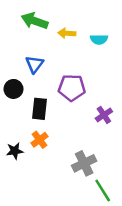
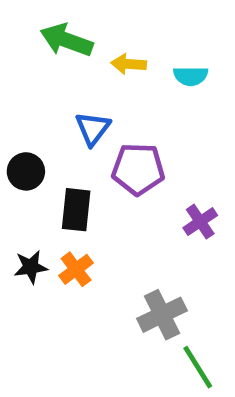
blue triangle: (35, 64) -> (93, 128), moved
black star: (15, 151) -> (31, 267), moved

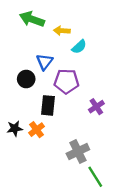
cyan semicircle: (191, 76) -> (79, 47), moved, turned -42
black circle: (26, 171) -> (26, 79), moved
black rectangle: (76, 210) -> (48, 105), moved

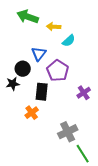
purple pentagon: (66, 81) -> (58, 71), turned 30
black star: (15, 128) -> (13, 84), moved

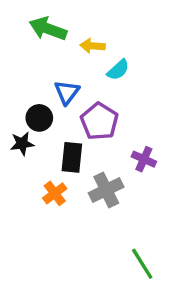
purple cross: (84, 93) -> (144, 159), turned -32
gray cross: (68, 132) -> (106, 190), moved

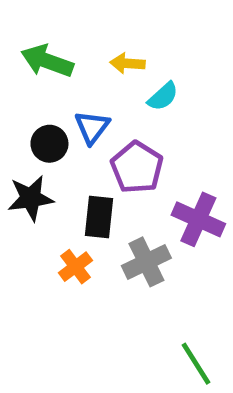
green arrow: (48, 29) -> (47, 61), moved
black circle: (39, 118) -> (49, 144), moved
black star: (22, 144) -> (31, 198), size x1.4
purple cross: (144, 159) -> (198, 219), size x1.5

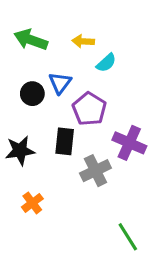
black star: (31, 198) -> (20, 151), moved
orange cross: (75, 267) -> (32, 203), moved

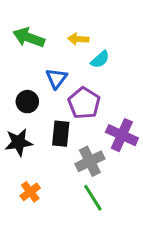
black circle: (32, 94) -> (27, 102), moved
green line: (128, 237) -> (93, 198), moved

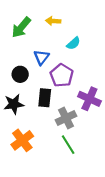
green arrow: (29, 38) -> (21, 27), turned -70
yellow arrow: (78, 39) -> (53, 21), moved
orange cross: (30, 192) -> (22, 140), size x1.5

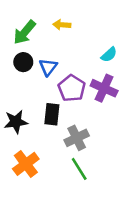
cyan semicircle: (73, 43) -> (109, 55), moved
black circle: (20, 74) -> (23, 62), moved
purple cross: (89, 99) -> (104, 88), moved

